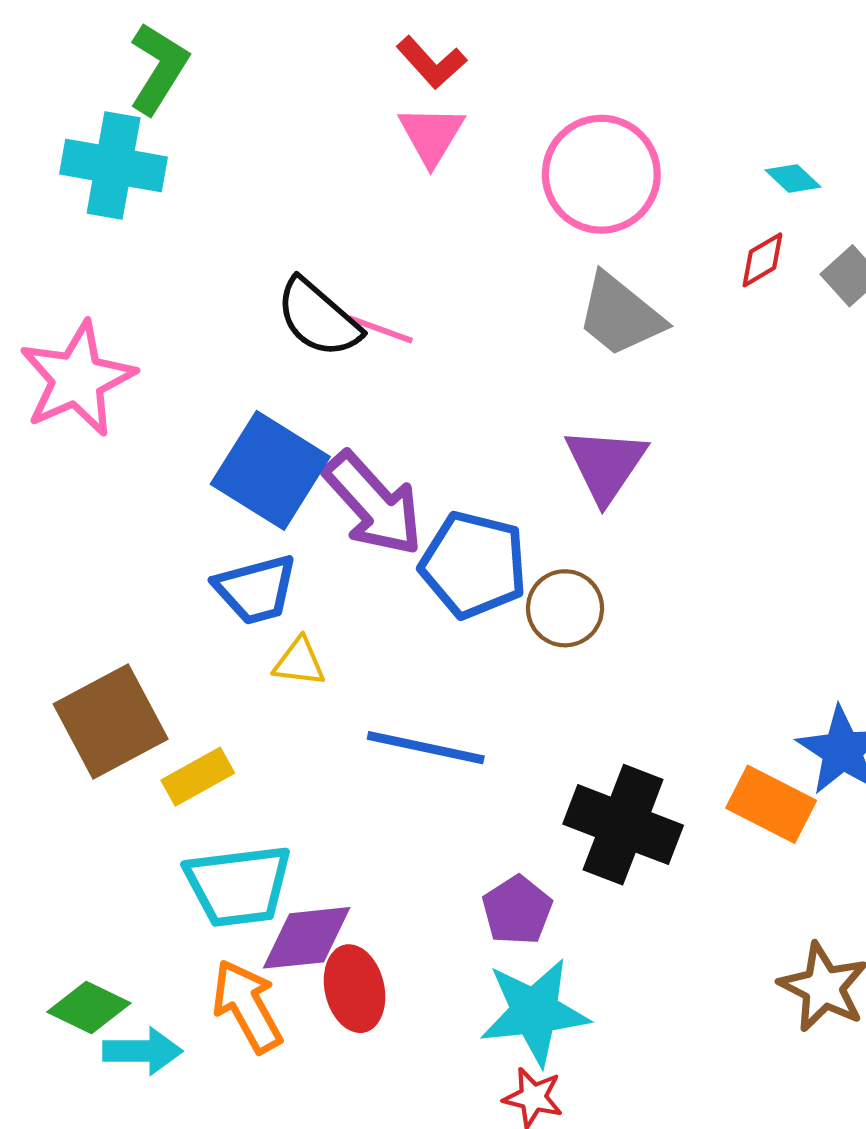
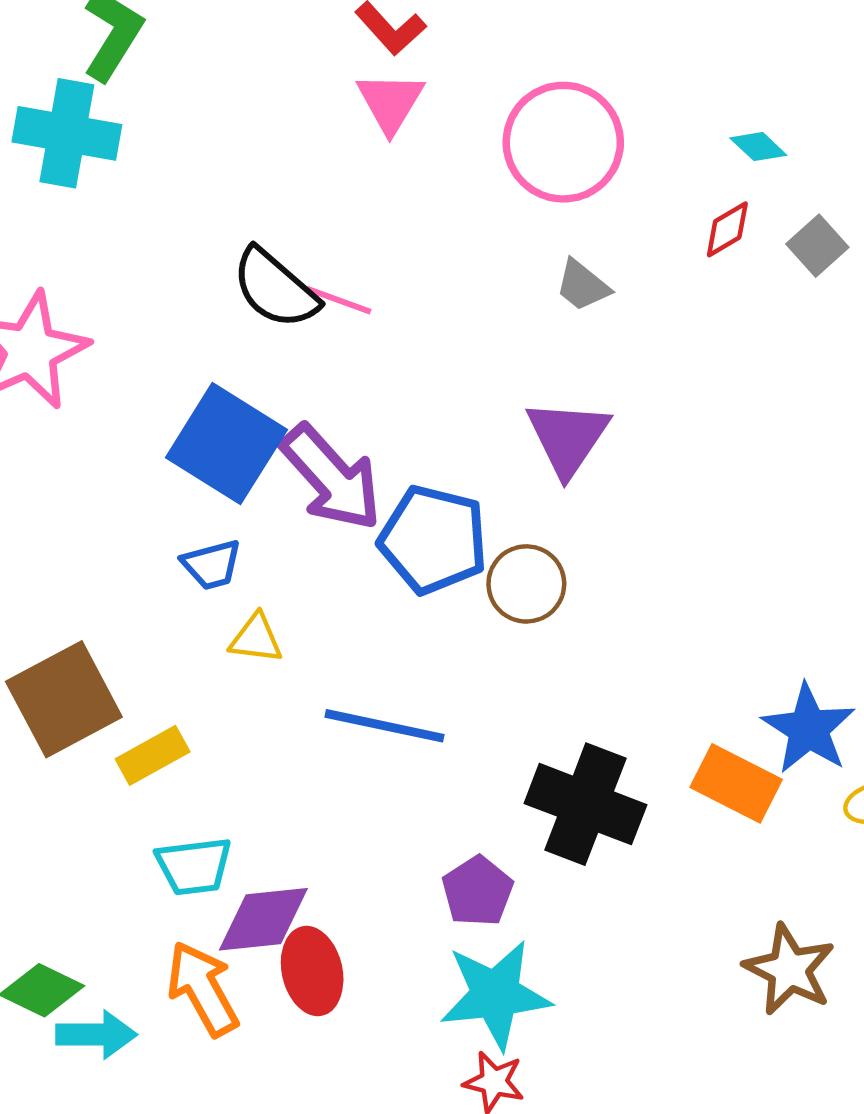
gray trapezoid: (620, 315) -> (582, 285), size x0.6
blue trapezoid: (256, 589) -> (212, 565), size x0.7
cyan trapezoid: (238, 886) -> (194, 866), size x0.7

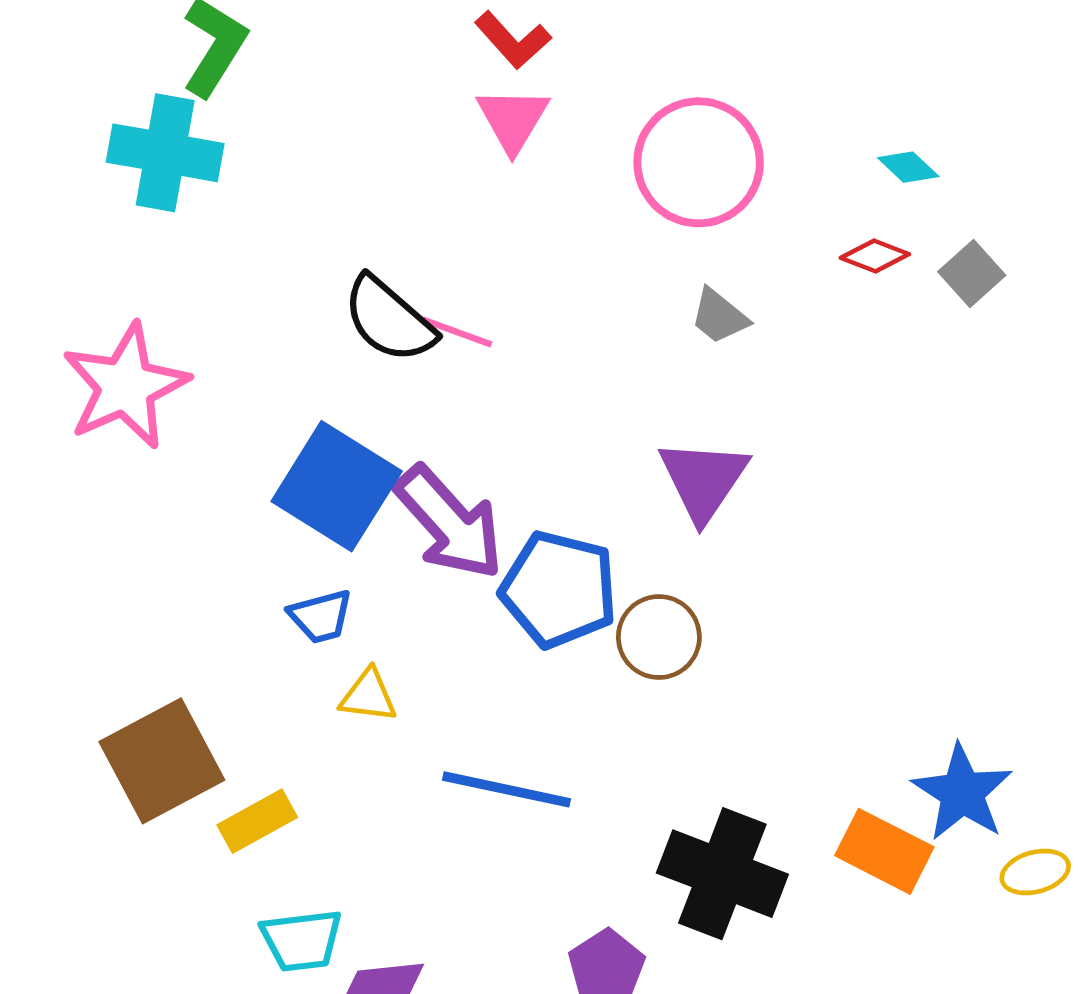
red diamond: (727, 229) -> (875, 256), turned 52

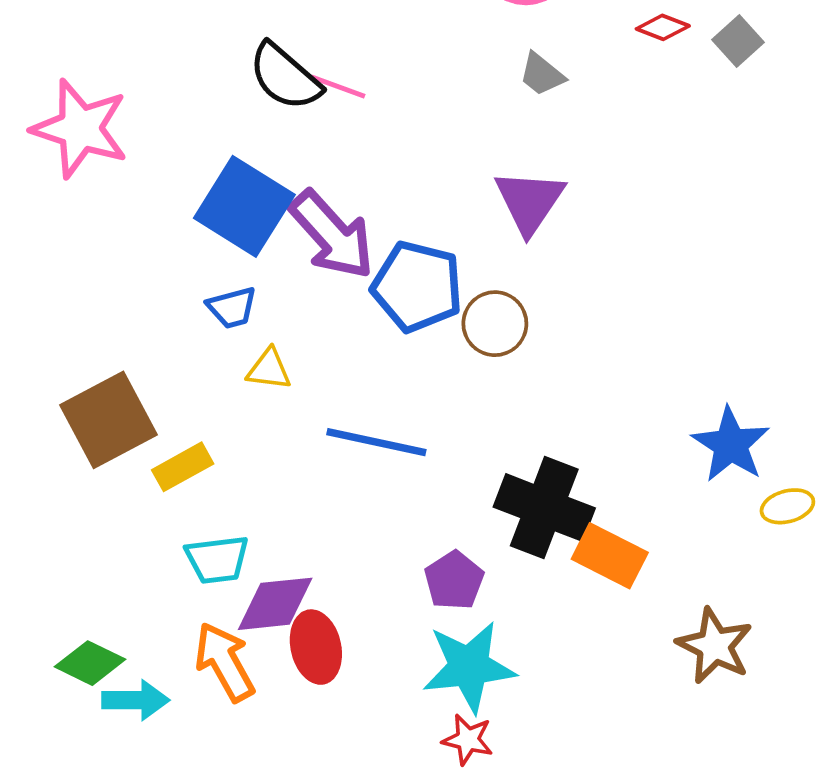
pink star: (125, 386) -> (80, 129), turned -30
orange rectangle: (884, 851) -> (610, 556), moved

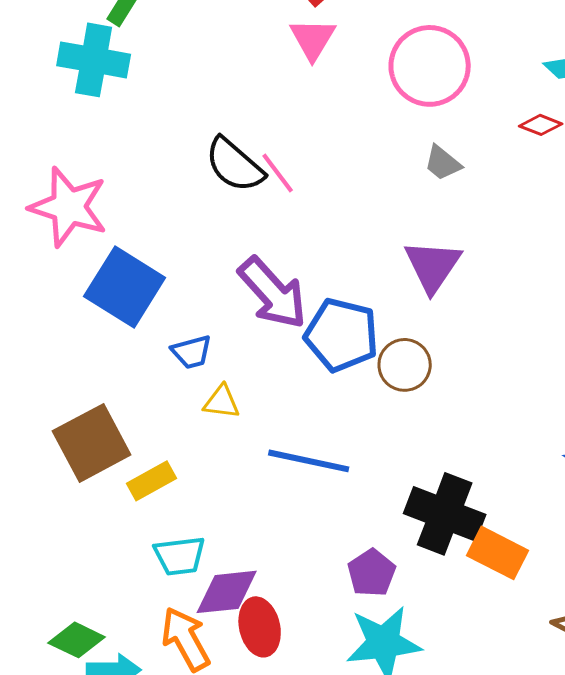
pink line: (338, 87) -> (278, 173), turned 33
blue square: (244, 206) -> (125, 287), moved

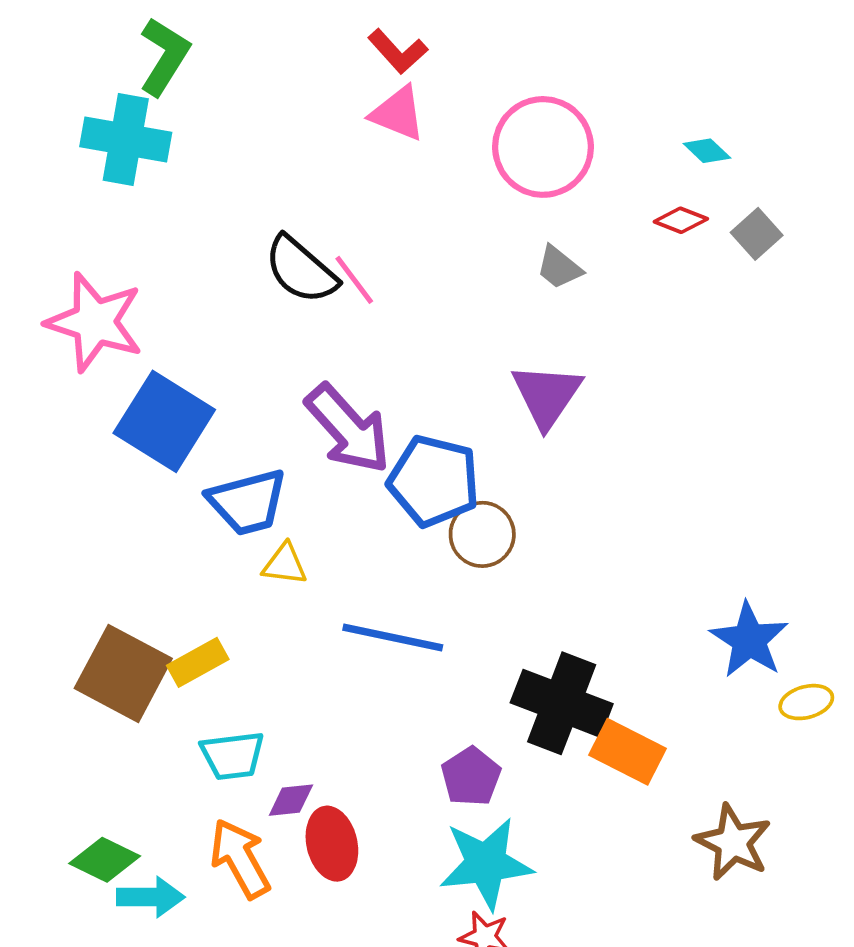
pink triangle: (313, 39) -> (398, 113), turned -39
blue trapezoid: (192, 352) -> (247, 502), size x1.6
brown circle: (405, 365) -> (482, 534), moved
brown square: (92, 443) -> (123, 673), moved, turned -34
purple diamond: (227, 592) -> (291, 800), size x0.6

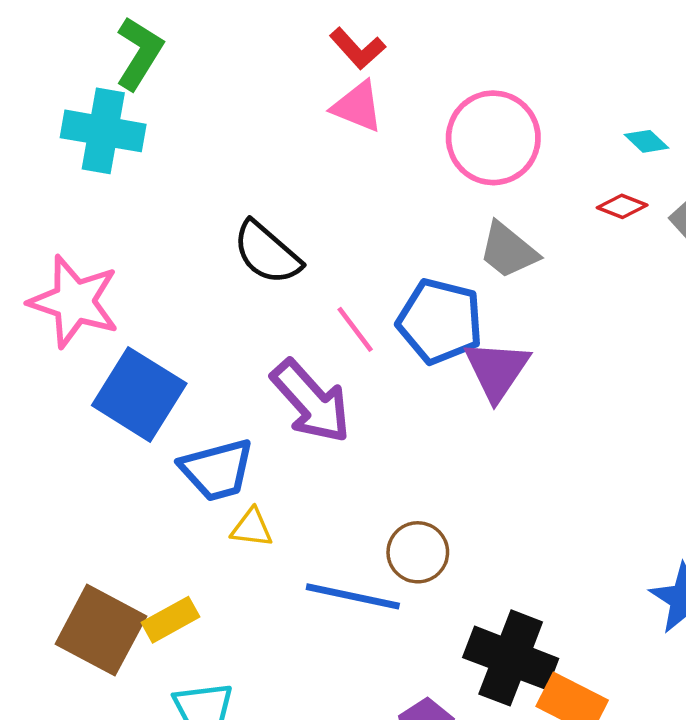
gray trapezoid: (559, 267) -> (508, 250), size x1.4
pink line: (354, 280) -> (355, 329), moved
blue pentagon: (434, 481) -> (440, 321), moved
brown circle: (482, 534) -> (418, 552), moved

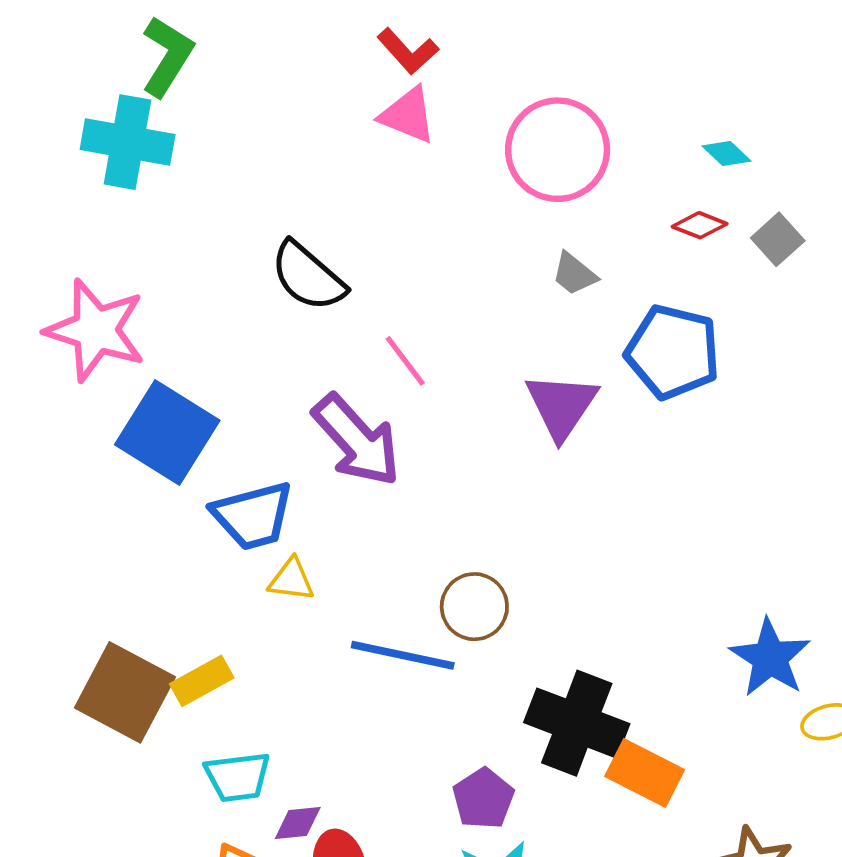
gray trapezoid: (508, 250) -> (574, 274), size x0.7
blue pentagon: (440, 321) -> (673, 352), moved

